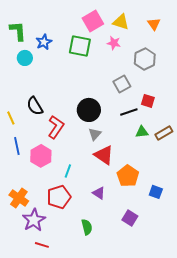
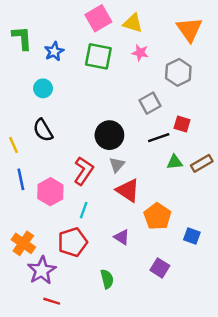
pink square: (93, 21) -> (98, 18), moved
yellow triangle: (121, 22) -> (133, 23), moved
orange triangle: (154, 24) -> (189, 29), size x1.6
cyan circle: (25, 58) -> (43, 88), moved
red L-shape: (56, 127) -> (84, 171), moved

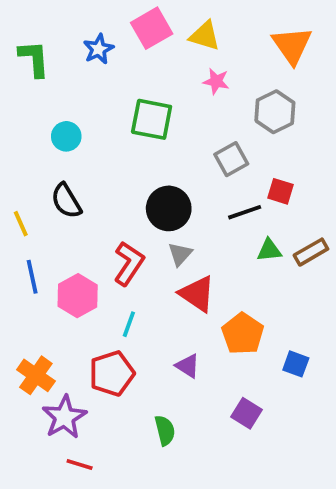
blue star: (54, 51) -> (98, 49), moved
green square: (98, 56) -> (152, 119), moved

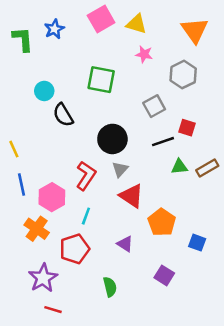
blue star: (98, 49) -> (54, 29), moved
black semicircle: (66, 201) -> (63, 115), moved
orange cross: (36, 375) -> (37, 229), moved

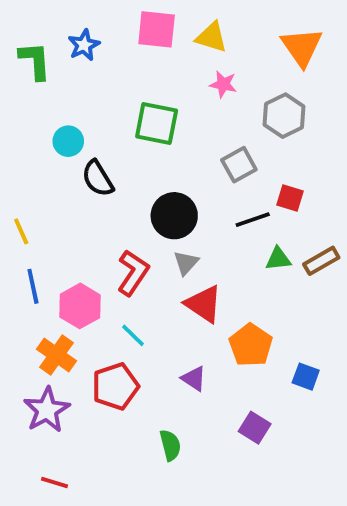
pink square: (101, 19) -> (157, 29), turned 36
cyan line: (86, 216) -> (133, 335), turned -66
purple star: (43, 278) -> (47, 410), moved
red line: (53, 310) -> (55, 483), moved

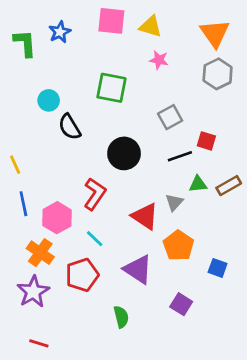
gray hexagon: (284, 116) -> (218, 74), moved
gray triangle: (186, 263) -> (174, 202), moved
purple triangle: (194, 379) -> (138, 269), size x1.6

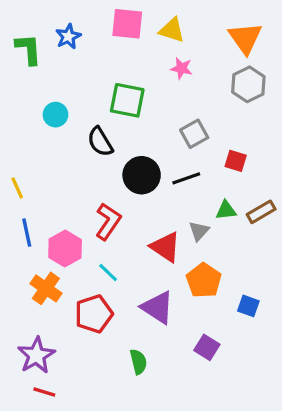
black semicircle: (70, 127) -> (100, 142), moved
black line: (180, 156) -> (186, 178), moved
purple star: (33, 292) -> (36, 355), moved

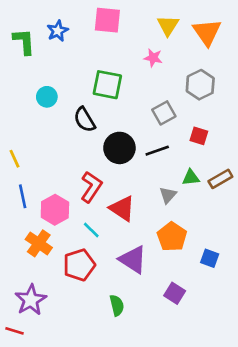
yellow triangle: (172, 30) -> (168, 25), moved, turned 45
gray hexagon: (248, 84) -> (200, 85), moved
red triangle: (165, 247) -> (122, 208), moved
red line: (44, 392) -> (15, 331), moved

